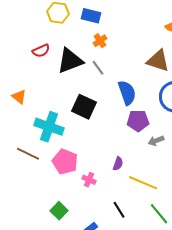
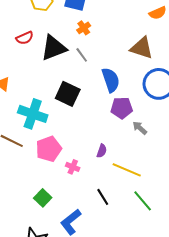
gray arrow: (156, 141) -> (140, 128), turned 63
pink pentagon: (65, 162) -> (49, 149), turned 30

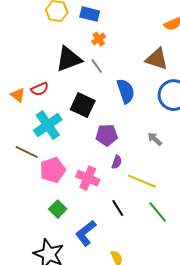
red semicircle: (25, 38) -> (40, 89), moved
purple pentagon: (122, 108) -> (107, 135), moved
cyan cross: (33, 114) -> (48, 125), turned 36
pink pentagon: (49, 149) -> (53, 170), moved
pink cross: (73, 167) -> (88, 178), size x1.6

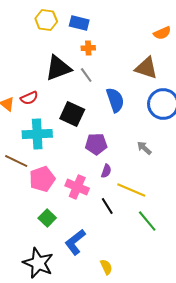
orange cross: (99, 39) -> (88, 48), turned 32
cyan cross: (48, 125) -> (37, 134), turned 32
black line: (118, 208) -> (107, 206), moved

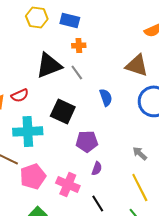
blue semicircle: (115, 100) -> (106, 97), size x0.7
gray arrow: (144, 148) -> (140, 153), moved
yellow line: (131, 190) -> (140, 187), moved, turned 40

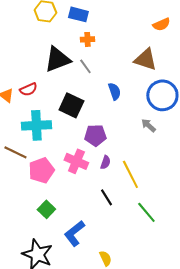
gray arrow: (140, 153) -> (148, 125), moved
pink cross: (68, 184) -> (76, 161), moved
yellow line: (140, 187) -> (130, 174), moved

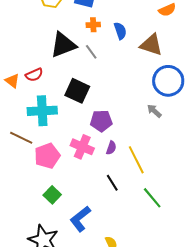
blue semicircle: (114, 91) -> (120, 31), moved

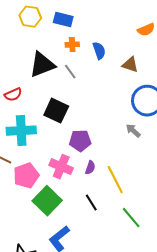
brown triangle: (151, 45) -> (130, 65), size x0.7
green square: (52, 195) -> (47, 201), moved, size x1.6

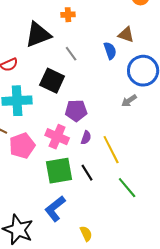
blue semicircle: (99, 51) -> (110, 51), moved
gray line: (70, 72) -> (71, 54), moved
gray arrow: (133, 131) -> (129, 101), turned -77
green square: (47, 201) -> (59, 171), moved, turned 36

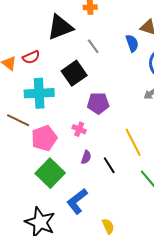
black square: (52, 81) -> (74, 73), turned 30
pink cross: (57, 137) -> (79, 129), size x0.6
purple semicircle: (86, 138) -> (86, 157), moved
green square: (59, 171) -> (50, 173), moved, turned -36

